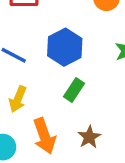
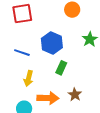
orange arrow: (44, 136) -> (48, 98), turned -60

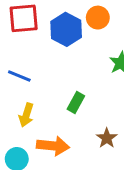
blue hexagon: (52, 43) -> (66, 29), moved
brown star: (75, 95) -> (107, 138), moved

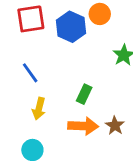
blue line: (19, 76) -> (30, 73), turned 35
orange arrow: (53, 146) -> (83, 126), moved

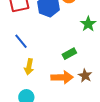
green rectangle: (84, 94) -> (69, 54), moved, turned 40

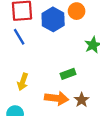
blue line: (21, 41) -> (19, 37), moved

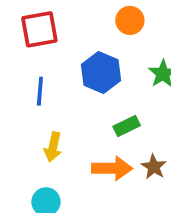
blue hexagon: (53, 19) -> (101, 72), moved
blue line: (19, 37) -> (40, 91), moved, turned 42

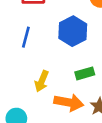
yellow arrow: (53, 147) -> (42, 81), moved

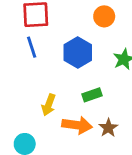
blue line: (26, 37) -> (32, 47), moved, turned -30

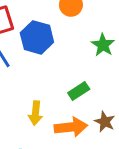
blue hexagon: (78, 53) -> (37, 37), moved

